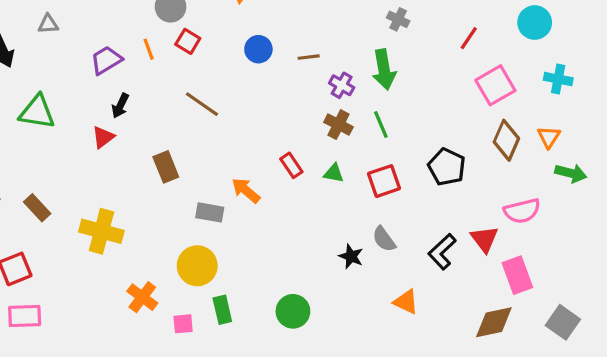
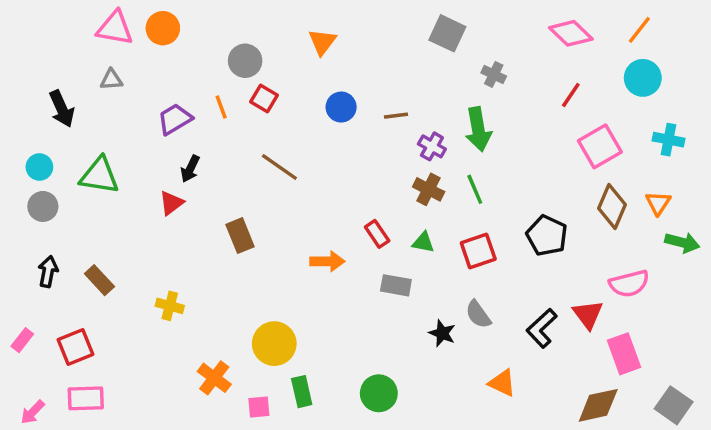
orange arrow: (246, 190) -> (327, 261), turned 140
gray rectangle: (210, 212) -> (396, 285), moved
yellow cross: (101, 231) -> (170, 306), size x0.6

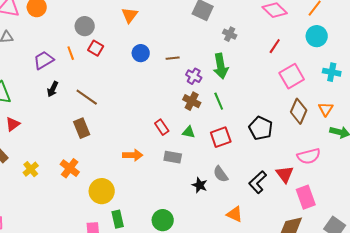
brown line: (279, 167) -> (87, 97), moved
red triangle: (171, 203) -> (13, 124), moved
orange arrow: (327, 261) -> (133, 155), moved
yellow cross: (170, 306) -> (31, 169), moved, turned 35
orange cross: (214, 378) -> (70, 168), moved

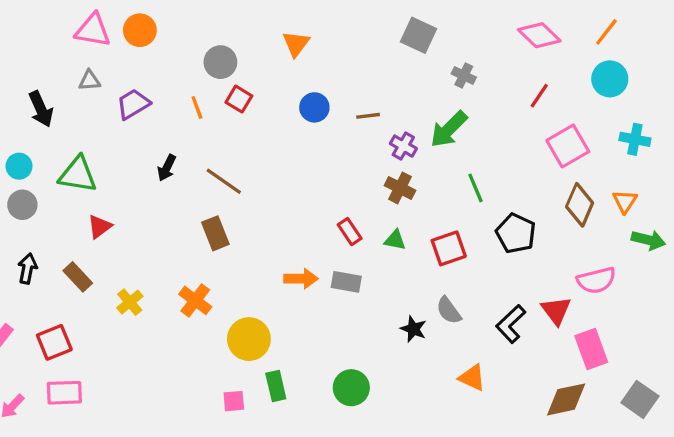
purple trapezoid: (44, 60) -> (133, 104), moved
green arrow: (221, 66) -> (449, 129), turned 55
green line: (219, 101) -> (476, 188), moved
gray rectangle: (173, 157) -> (346, 282), moved

